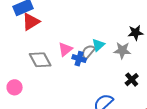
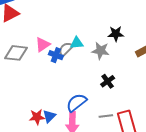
cyan triangle: (98, 45) -> (77, 43), turned 32
gray diamond: (40, 60) -> (16, 53), turned -60

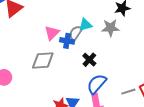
gray diamond: (16, 53) -> (43, 61), moved
black cross: (108, 81) -> (89, 60), moved

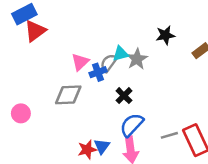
gray star: (110, 28) -> (137, 59), moved, turned -30
blue cross: (67, 41) -> (98, 72), turned -32

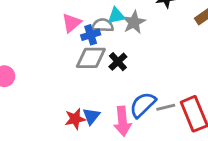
gray semicircle: (109, 63) -> (103, 25), turned 54
gray diamond: (68, 95) -> (91, 58), moved
blue semicircle: (132, 125) -> (143, 105), moved

